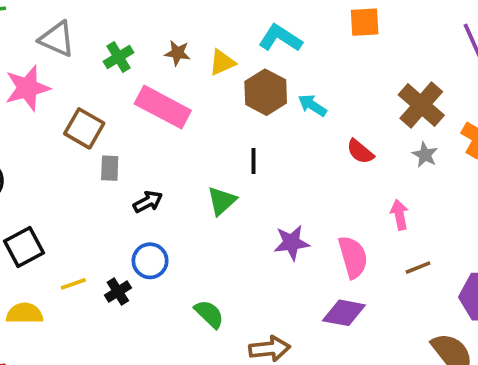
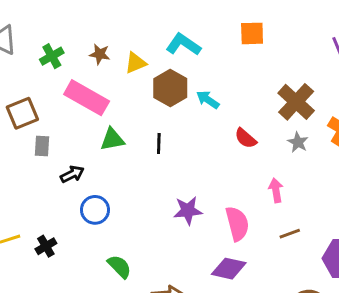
brown square: (84, 128) -> (22, 113), turned 36
green triangle: (222, 201) -> (112, 139), moved, turned 30
blue circle: (150, 261) -> (95, 210), moved

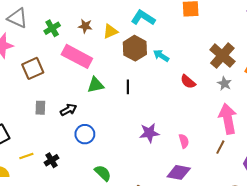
gray rectangle: (42, 146) -> (40, 108), moved
pink arrow: (276, 190) -> (228, 119), moved, size x1.8
pink semicircle: (237, 224) -> (184, 141), size x0.6
brown line: (290, 234) -> (220, 147), turned -40

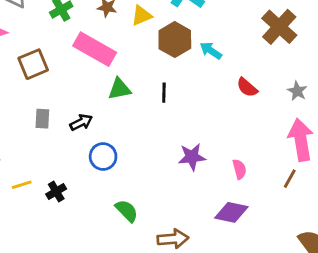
brown cross: (222, 56) -> (279, 27), moved

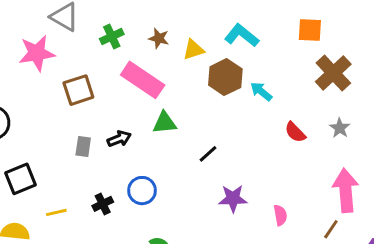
gray star: (297, 91) -> (340, 128), moved
black line: (164, 93) -> (208, 154), moved, turned 42
black arrow: (81, 122) -> (119, 139), moved
black cross: (56, 192) -> (103, 204), moved

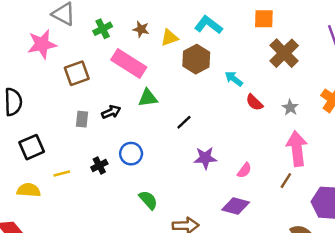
cyan arrow: (261, 91) -> (234, 79), moved
gray star: (340, 128) -> (290, 107), moved
pink semicircle: (280, 215) -> (244, 170), turned 49

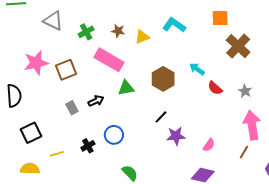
pink star: (42, 44) -> (36, 63), moved
brown hexagon: (196, 59) -> (163, 79), moved
gray rectangle: (82, 119) -> (72, 108), turned -32
black line: (184, 122) -> (161, 117), moved

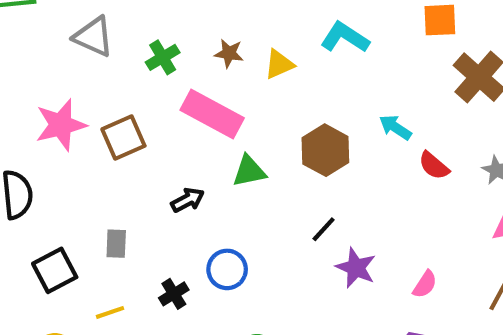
gray rectangle: (72, 108) -> (116, 244), moved, turned 32
purple star: (176, 136) -> (356, 268), turned 30

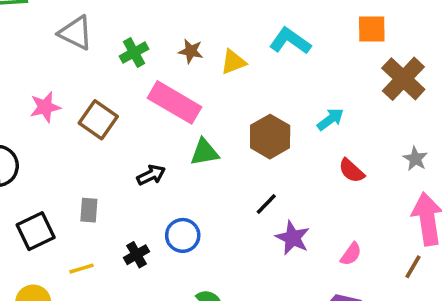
pink star: (61, 125) -> (45, 107), size x0.7
cyan arrow: (395, 127) -> (330, 119), turned 108
brown square: (123, 137) -> (98, 120), turned -33
red semicircle: (434, 166) -> (351, 171), moved

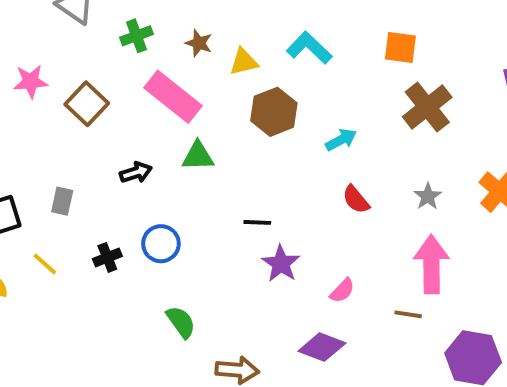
brown hexagon: (270, 137) -> (274, 112), moved
black line: (266, 204) -> (257, 222), turned 40
brown line: (413, 267) -> (408, 314), turned 60
yellow line: (81, 269) -> (45, 264), turned 50

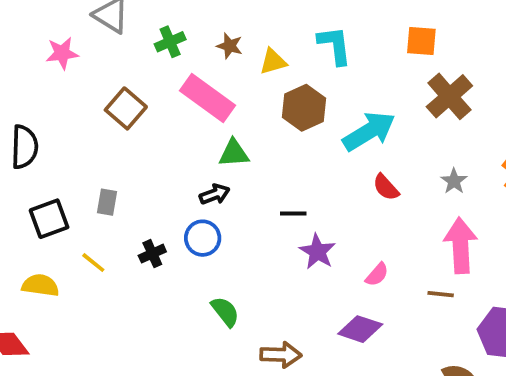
cyan L-shape: (309, 48) -> (335, 45), turned 42
pink star: (31, 81) -> (62, 53), moved
cyan arrow: (341, 140) -> (369, 131), size x1.8
black arrow: (136, 173) -> (215, 194), moved

